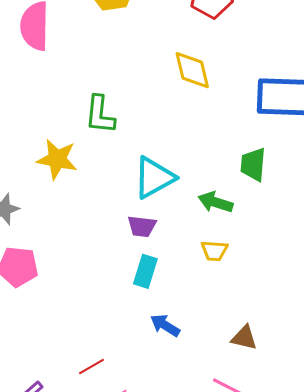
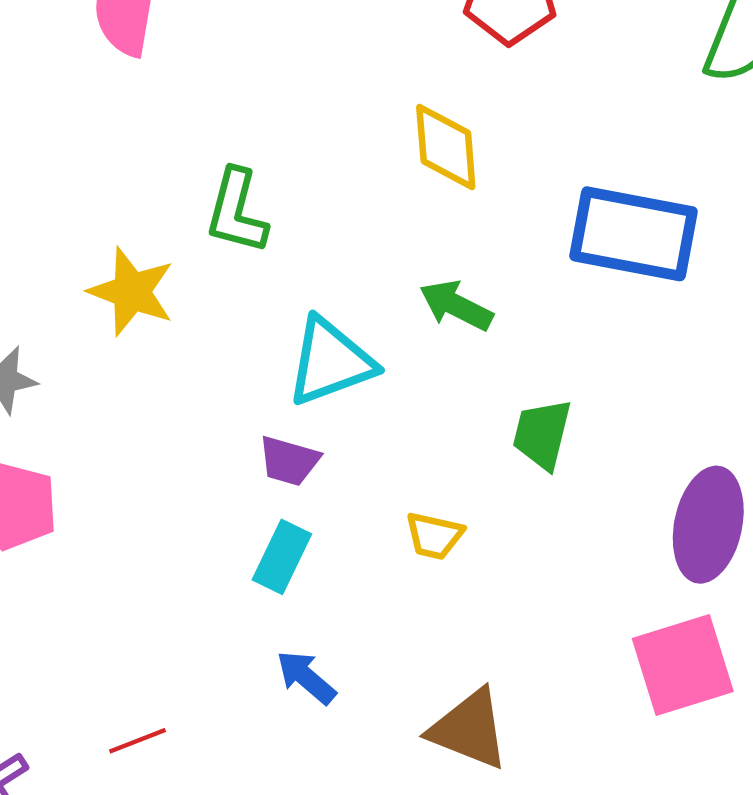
green trapezoid: (253, 164) -> (542, 434), moved
green arrow: (215, 202) -> (456, 306), moved
brown triangle: (244, 338) -> (469, 729), size x1.5

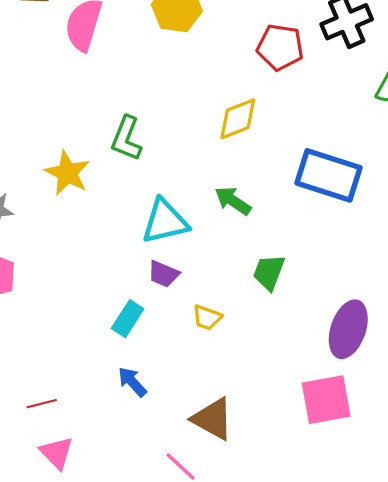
yellow diamond: (446, 147) -> (238, 119), turned 66
purple trapezoid: (289, 461) -> (164, 274), moved

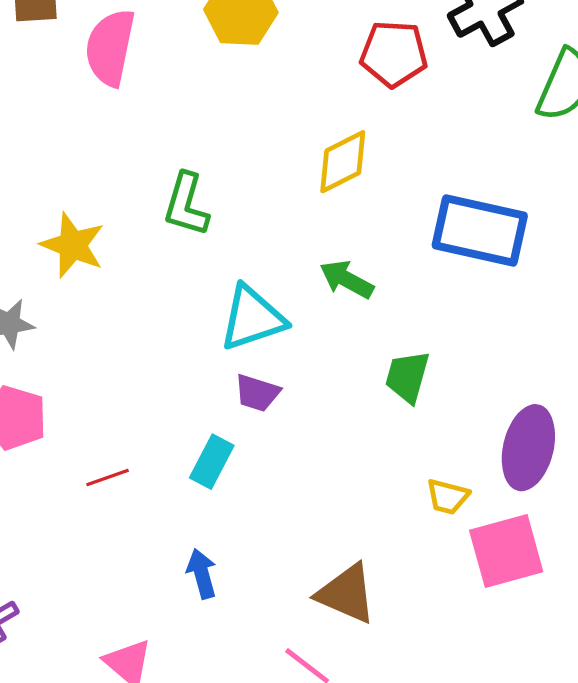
yellow star: (67, 173) -> (73, 245), moved
yellow trapezoid: (207, 317) -> (448, 497), moved
blue arrow: (132, 382) -> (202, 574), moved, turned 32
red line: (42, 404) -> (108, 477), moved

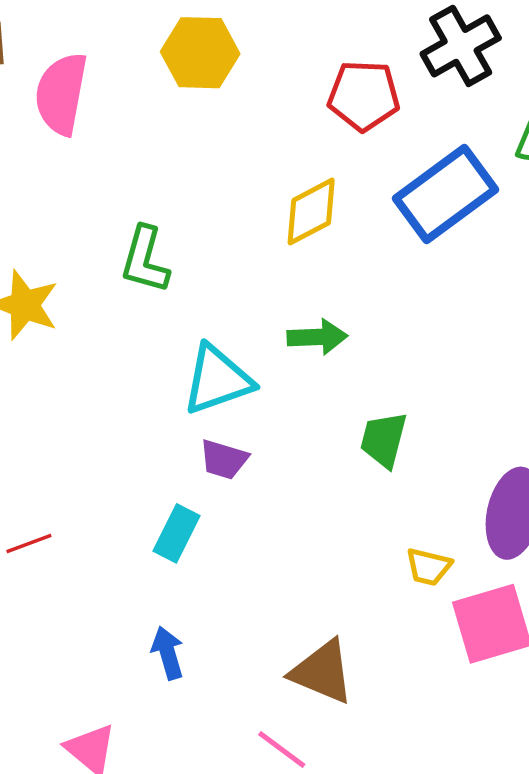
blue rectangle: (480, 230) -> (445, 194), moved, turned -48
green arrow: (347, 279) -> (317, 337), turned 150
red line: (108, 477) -> (29, 544), moved

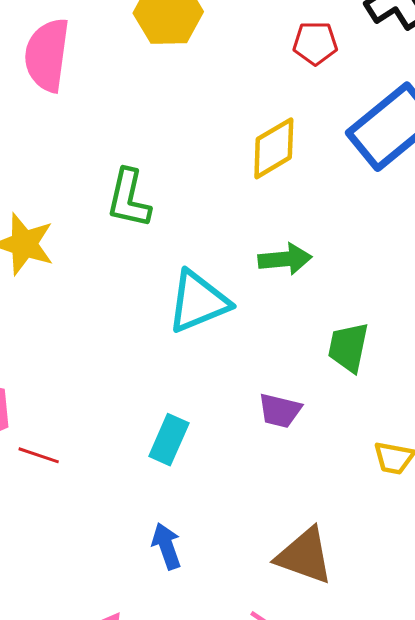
red pentagon: (364, 96) -> (315, 43), size x0.7
purple trapezoid: (224, 459) -> (280, 411), moved
red line: (29, 544) -> (39, 455), turned 42

